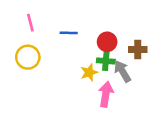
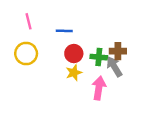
red circle: (107, 42) -> (74, 54), moved
brown cross: (138, 49) -> (118, 51), moved
yellow star: (89, 73) -> (74, 73), moved

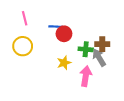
red circle: (74, 54) -> (64, 34), moved

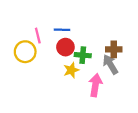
pink line: (25, 18) -> (38, 36), moved
red circle: (64, 34) -> (65, 47), moved
green cross: (86, 49) -> (83, 55), moved

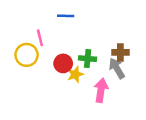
blue line: (62, 30) -> (66, 16), moved
red circle: (65, 47) -> (63, 63), moved

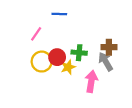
pink line: (40, 38) -> (36, 34), turned 48
yellow circle: (27, 55) -> (42, 62), moved

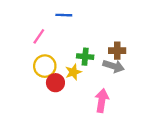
red circle: (57, 57) -> (55, 83), moved
gray arrow: (106, 62) -> (114, 66), turned 138
pink arrow: (91, 81) -> (102, 101), moved

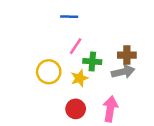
pink line: (39, 36) -> (76, 46), moved
gray arrow: (114, 66) -> (123, 72), turned -30
red circle: (55, 83) -> (76, 109), moved

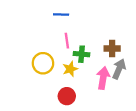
pink line: (76, 46) -> (67, 41), turned -42
gray arrow: (123, 72) -> (119, 69), moved, turned -54
pink arrow: (110, 109) -> (103, 78), moved

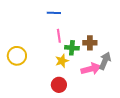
brown cross: (112, 48) -> (90, 43), moved
yellow circle: (43, 63) -> (17, 56), moved
pink arrow: (103, 78) -> (91, 69), turned 66

